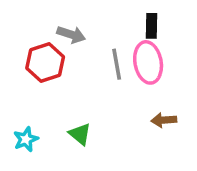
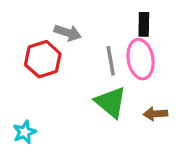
green triangle: (80, 134) -> (111, 102), moved, size x1.5

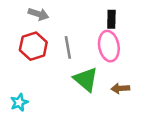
gray arrow: (68, 33) -> (38, 14), moved
gray line: (111, 61) -> (68, 47), moved

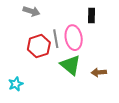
red hexagon: (33, 46) -> (39, 46), moved
pink ellipse: (109, 46) -> (74, 38), moved

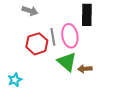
black rectangle: (92, 15) -> (87, 15), size x1.5
brown arrow: (99, 72) -> (85, 69), moved

